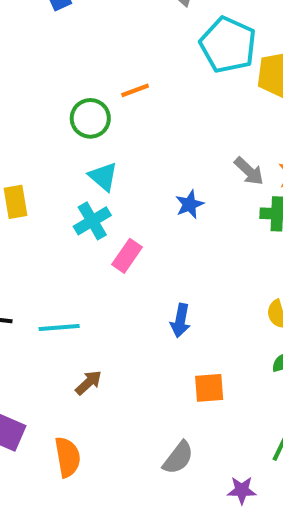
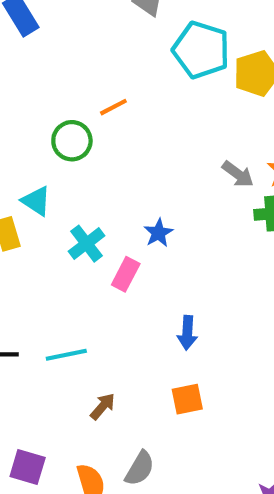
cyan triangle: (103, 177) -> (36, 201), moved
blue star: (190, 204) -> (158, 233), moved
orange square: (209, 388) -> (187, 399), moved
gray semicircle: (178, 458) -> (140, 468), moved

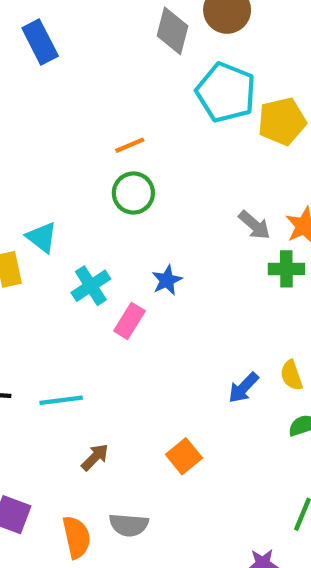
green circle: (72, 141) -> (133, 193), moved
blue arrow: (187, 333) -> (243, 388), moved, turned 36
orange square: (187, 399) -> (184, 456), turned -32
gray semicircle: (140, 468) -> (129, 525), turned 60

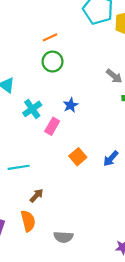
orange square: (184, 456) -> (78, 157), moved
gray semicircle: (129, 525) -> (63, 237), moved
orange semicircle: (76, 537) -> (28, 221), moved

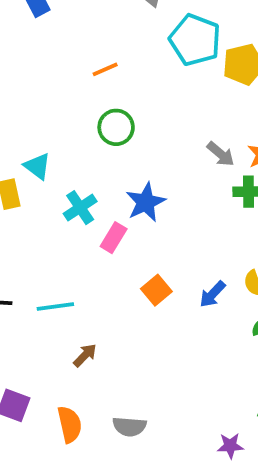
orange line: (50, 37) -> (105, 69), moved
blue star: (71, 105) -> (146, 202), size x1.5
orange semicircle: (28, 221) -> (70, 424), moved

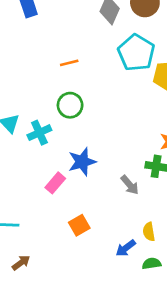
gray arrow: (221, 154) -> (130, 185), moved
cyan cross: (80, 208) -> (39, 133), moved
blue arrow: (212, 294) -> (126, 248), moved

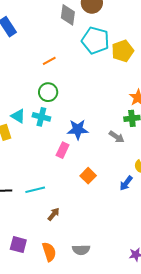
green circle: (70, 105) -> (48, 92), moved
cyan cross: (39, 133) -> (41, 117), turned -36
blue star: (82, 162) -> (78, 130), turned 30

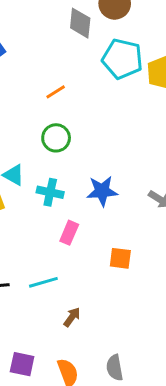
cyan cross: (41, 117) -> (50, 192), moved
pink rectangle: (63, 150) -> (69, 233), moved
orange square: (88, 176) -> (120, 258), turned -35
gray semicircle: (81, 250) -> (115, 368), turned 84

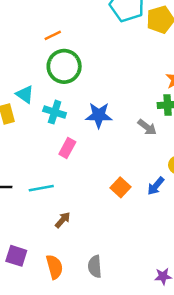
orange line: (56, 92) -> (53, 35), moved
green circle: (56, 138) -> (64, 66), size x1.4
orange square: (120, 258) -> (121, 187), moved, turned 30

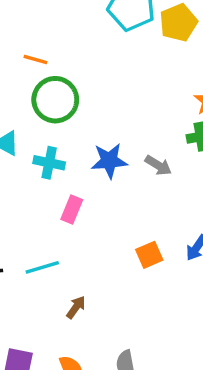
orange line: (53, 35) -> (35, 60), turned 48
gray arrow: (147, 127) -> (158, 165), moved
orange square: (121, 187) -> (149, 255), turned 30

